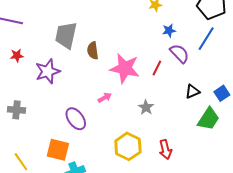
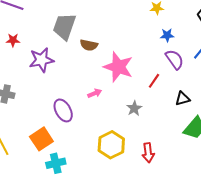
brown semicircle: (93, 51) -> (89, 45), turned -78
red line: (157, 68) -> (154, 81), moved
orange square: (58, 150) -> (41, 139), turned 35

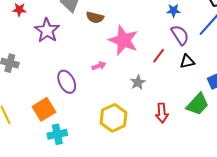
purple star: (41, 60) -> (47, 30), turned -30
black triangle: (183, 99) -> (187, 61), moved
red arrow: (148, 153) -> (162, 113), moved

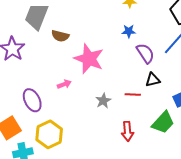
blue star: (174, 11) -> (129, 31), moved
red line: (159, 56) -> (133, 95), moved, turned 56
yellow hexagon: (113, 118) -> (49, 134), moved

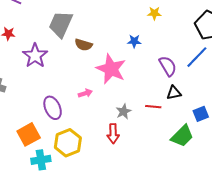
blue star: (129, 31) -> (134, 41), moved
red arrow: (127, 131) -> (113, 134), moved

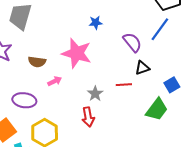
brown semicircle: (84, 45) -> (37, 62), moved
purple ellipse: (53, 108) -> (24, 100), turned -50

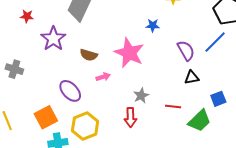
red line: (124, 85) -> (173, 106), moved
purple ellipse: (24, 100) -> (70, 91), turned 30

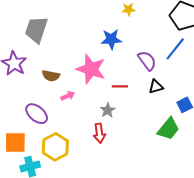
blue star: (153, 25) -> (111, 39), size x1.5
red line: (173, 106) -> (120, 86), moved
orange square: (46, 117) -> (15, 142), turned 35

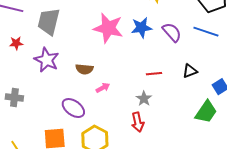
gray trapezoid: (36, 30) -> (49, 22), moved
blue line: (175, 49) -> (206, 32), turned 75
purple semicircle: (147, 61) -> (172, 32), moved
pink star: (91, 69) -> (108, 28), moved

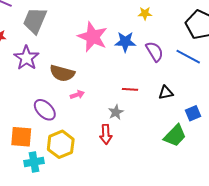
brown semicircle: (84, 69) -> (62, 73), size x1.4

